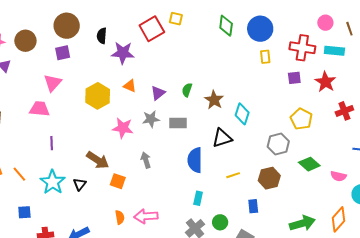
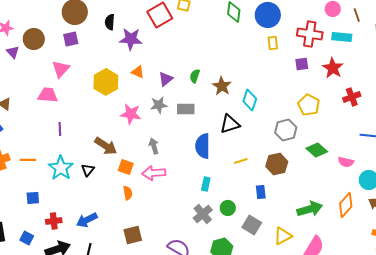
brown circle: (25, 41) -> (34, 39), moved
orange line: (19, 174) -> (28, 160), turned -49
pink arrow: (146, 216) -> (154, 173), moved
orange semicircle: (120, 217) -> (128, 193), moved

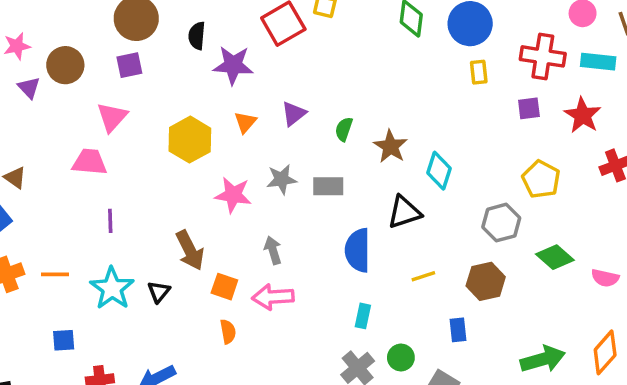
orange triangle: (138, 72) -> (245, 122), turned 48
purple triangle: (166, 79) -> (294, 114), moved
brown arrow: (106, 146) -> (190, 250), turned 30

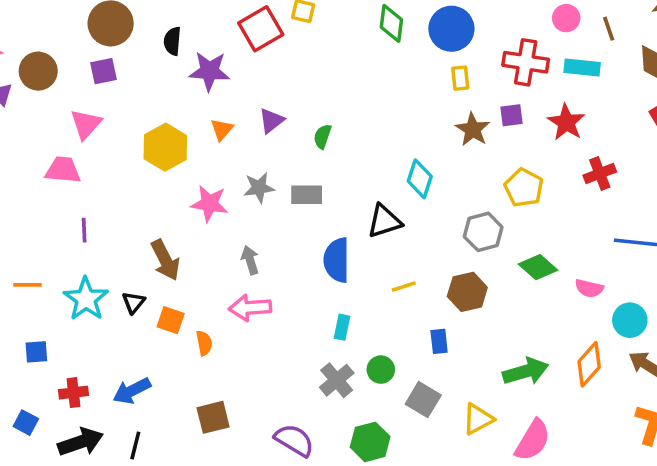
brown star: (391, 146) -> (473, 129), moved
orange square: (224, 287) -> (171, 320), moved

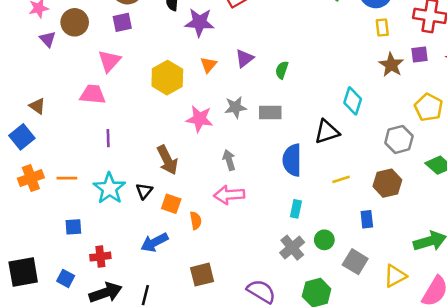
blue arrow: (132, 391) -> (154, 242), moved

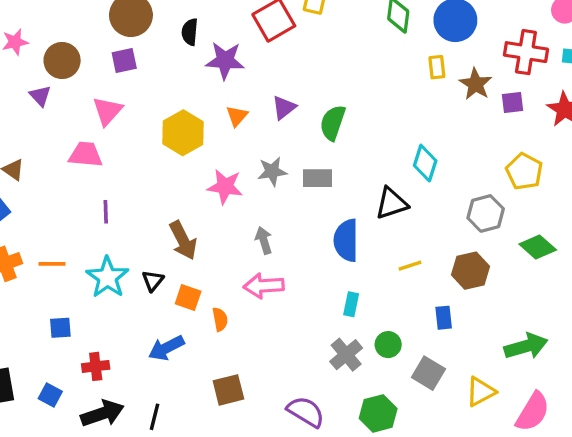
yellow rectangle: (382, 27) -> (437, 67), moved
purple triangle: (48, 39) -> (40, 96), moved
brown star: (391, 65) -> (476, 84), moved
green semicircle: (282, 70) -> (333, 123), size x1.5

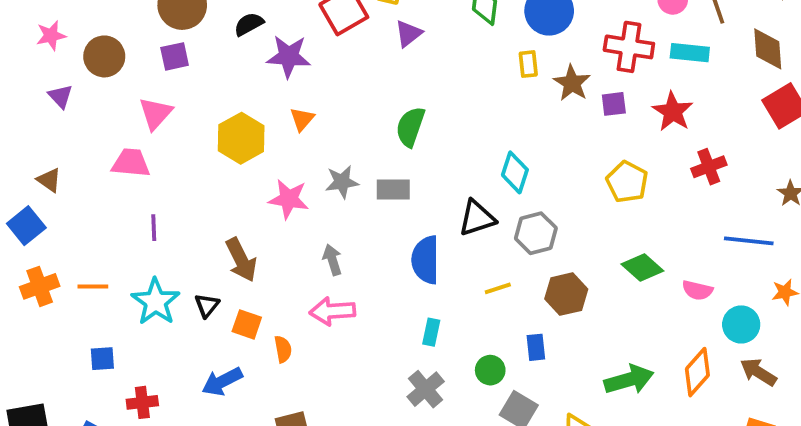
black semicircle: (190, 32) -> (249, 24), turned 56
purple triangle: (40, 96) -> (61, 96), moved
purple triangle: (284, 108) -> (408, 34), moved
gray hexagon: (486, 213) -> (536, 233), moved
green circle: (388, 345) -> (490, 370), moved

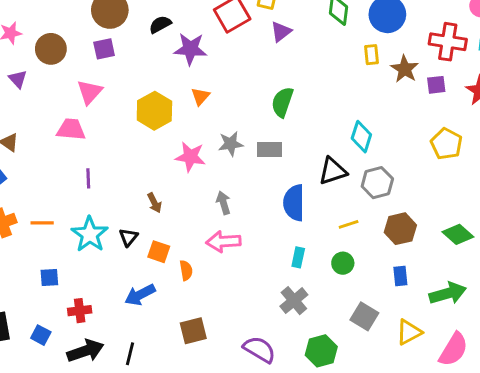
brown arrow: (241, 260) -> (154, 203), size x0.6
green diamond: (642, 267) -> (458, 234), moved
blue rectangle: (536, 347) -> (400, 276), moved
green circle: (490, 370) -> (343, 263), moved

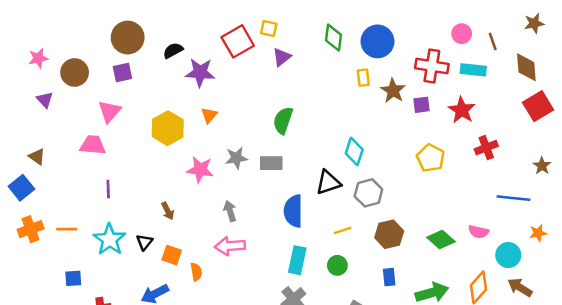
cyan rectangle: (298, 257) -> (297, 260), size x1.5

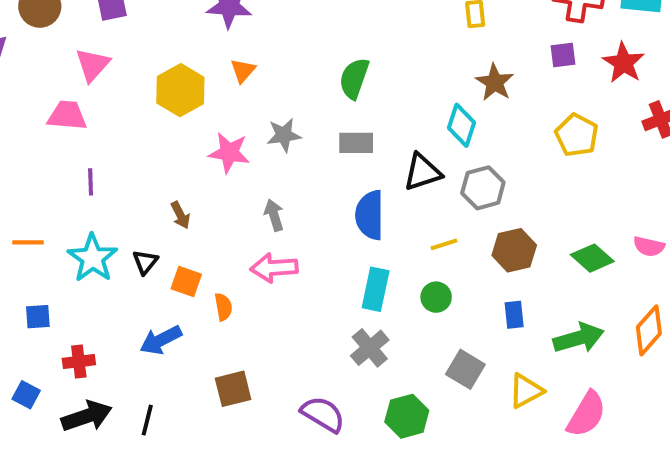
brown star: (393, 91) -> (495, 82), moved
gray rectangle: (271, 163) -> (356, 143), moved

